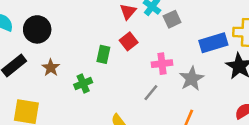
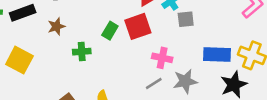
red square: (129, 41) -> (138, 26), size x1.5
gray line: (151, 93) -> (154, 84), moved

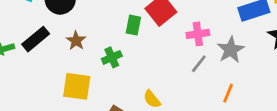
yellow square: (19, 60) -> (77, 86), moved

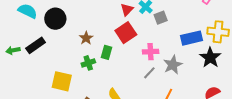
green rectangle: (133, 25) -> (106, 52), moved
brown star: (76, 41) -> (86, 38), moved

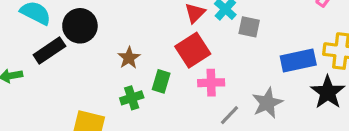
gray square: (161, 18) -> (249, 27), turned 32
black rectangle: (36, 45) -> (49, 50), moved
pink cross: (151, 52) -> (211, 83), moved

